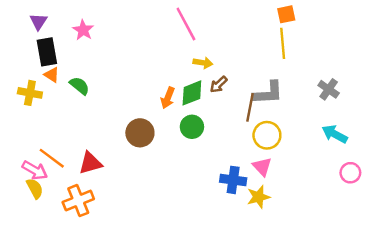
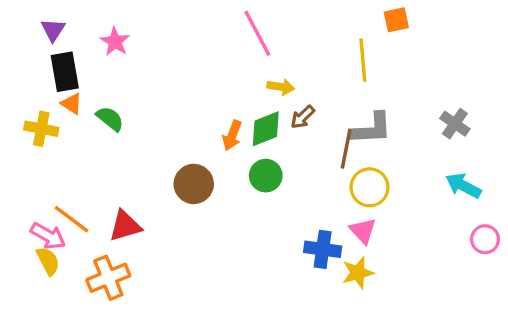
yellow line: (283, 43) -> (363, 60), moved

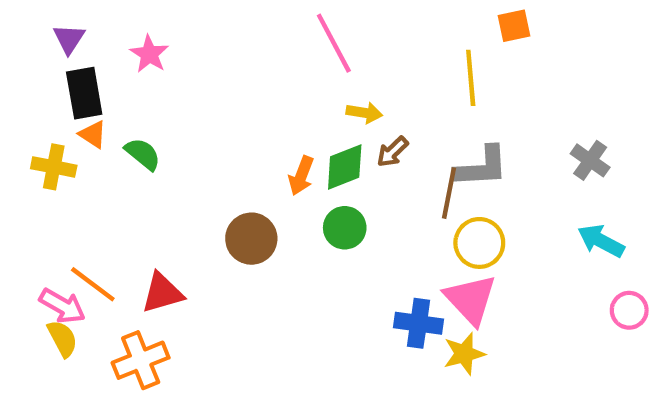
pink triangle: (363, 231) -> (471, 299), size x1.5

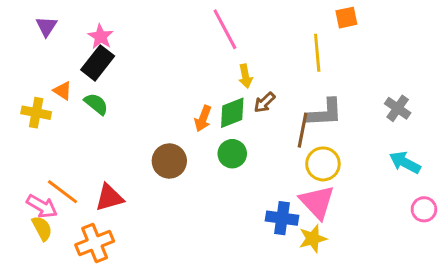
black rectangle: (84, 93) -> (98, 63), moved, turned 48
yellow arrow: (364, 113) -> (245, 76), turned 70

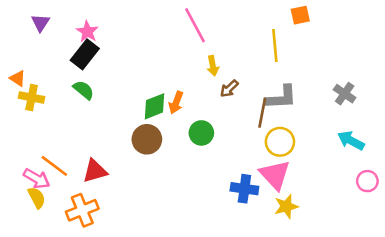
orange triangle: (62, 91) -> (18, 78), moved
green diamond: (232, 113) -> (154, 106), moved
yellow star: (313, 239) -> (286, 206), moved

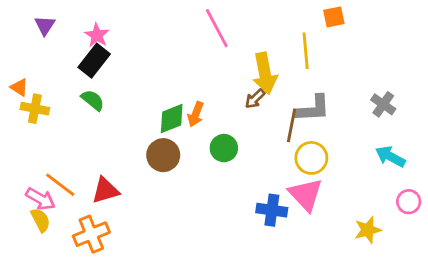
yellow arrow: (213, 66) -> (265, 73), moved, size x1.8
yellow star: (286, 206) -> (368, 230), moved

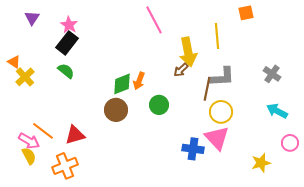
orange square: (334, 17) -> (246, 13), moved
yellow cross: (35, 109) -> (25, 77), turned 36

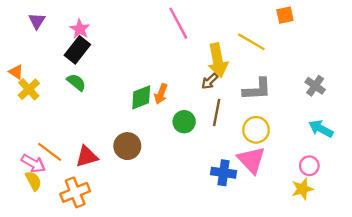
yellow line: (217, 36) -> (251, 42), turned -55
brown line: (207, 89) -> (217, 112), moved
brown circle: (116, 110) -> (127, 146), moved
pink circle: (290, 143) -> (309, 166), moved

